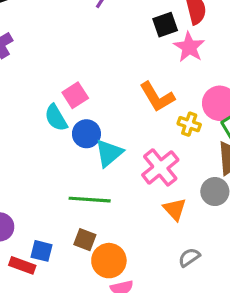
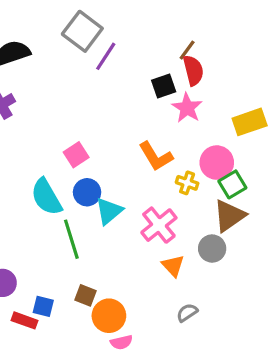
cyan semicircle: (56, 118) -> (46, 197), moved, size x1.4
green line: (90, 200) -> (71, 239), moved, turned 69

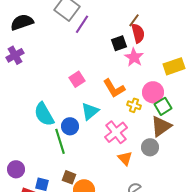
pink square: (76, 155) -> (77, 79), moved
blue circle: (87, 192) -> (70, 126), moved
cyan triangle: (109, 211) -> (90, 111), moved

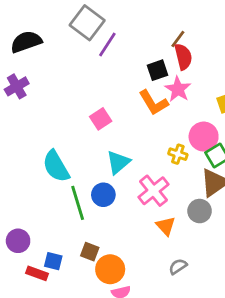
orange L-shape: (114, 88) -> (153, 103), moved
blue circle: (70, 126) -> (103, 195), moved

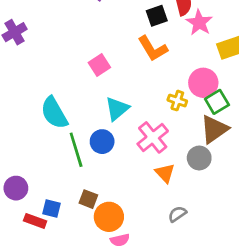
pink star: (178, 89) -> (199, 23), moved

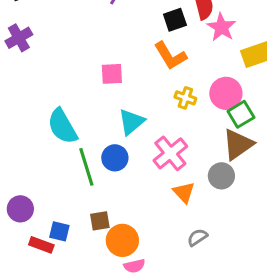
pink square: (99, 65) -> (112, 74), turned 30
yellow cross: (177, 101) -> (185, 98), moved
brown square: (88, 199) -> (100, 221), turned -30

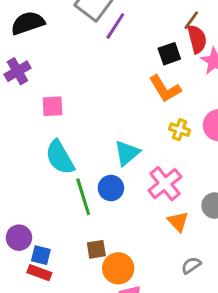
pink square: (112, 74) -> (53, 106), moved
blue square: (59, 231) -> (41, 255), moved

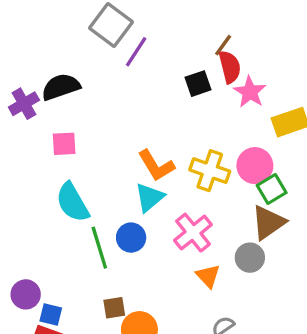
black semicircle: (28, 23) -> (61, 87), moved
orange L-shape: (165, 89) -> (156, 166), moved
yellow cross: (180, 130) -> (210, 171), size x1.6

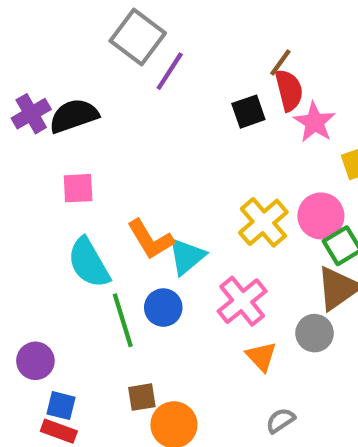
purple cross: (24, 104) -> (31, 114), moved
orange L-shape: (156, 166) -> (150, 239), moved
yellow cross: (210, 171) -> (263, 222), turned 30
purple circle: (26, 294) -> (35, 361), moved

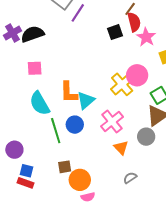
pink circle: (321, 216) -> (137, 75), moved
orange L-shape: (150, 239) -> (69, 92), turned 30

